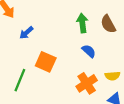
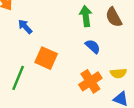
blue arrow: (26, 33) -> (25, 27), turned 88

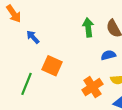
blue semicircle: (93, 46) -> (108, 55), moved, turned -56

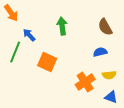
green arrow: (88, 27) -> (62, 26), moved
green line: (26, 84) -> (15, 52), moved

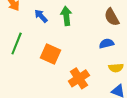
blue arrow: (29, 35) -> (41, 16), moved
orange cross: (85, 82) -> (79, 78), moved

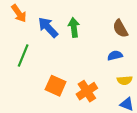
blue arrow: (41, 16) -> (48, 27), size x1.5
orange square: (50, 54) -> (56, 86), moved

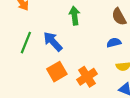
blue arrow: (48, 27) -> (53, 42), moved
orange square: (56, 86) -> (57, 72), turned 36

